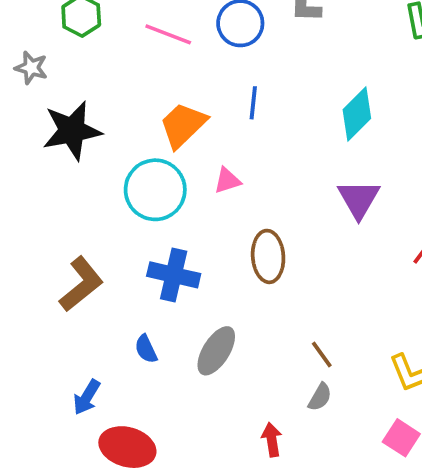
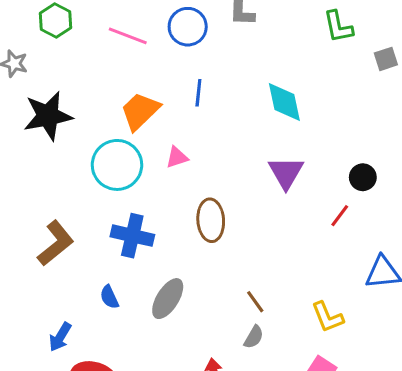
cyan diamond: (357, 114) -> (284, 102), turned -57

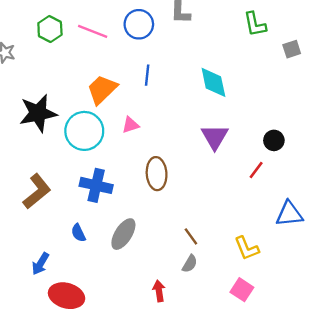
green hexagon: (56, 21) -> (50, 29), moved
black star: (48, 116) -> (38, 113), moved

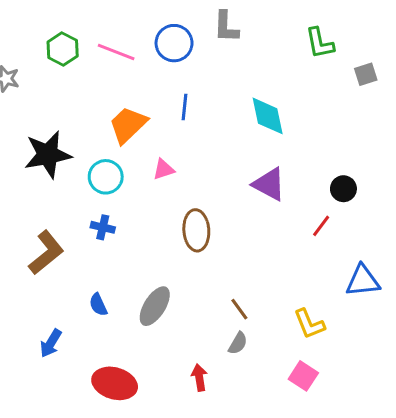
cyan circle: (84, 131) -> (106, 177), size x0.7
purple triangle: (215, 137) -> (269, 184), turned -32
blue cross: (96, 185) -> (103, 227), moved, size x0.6
red ellipse: (67, 296) -> (115, 383), moved

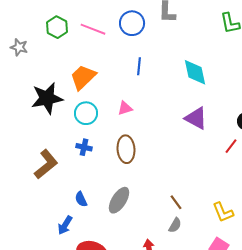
orange trapezoid: (128, 125) -> (83, 77), moved
brown ellipse: (196, 230) -> (126, 149), moved
blue arrow: (51, 343) -> (65, 225), moved

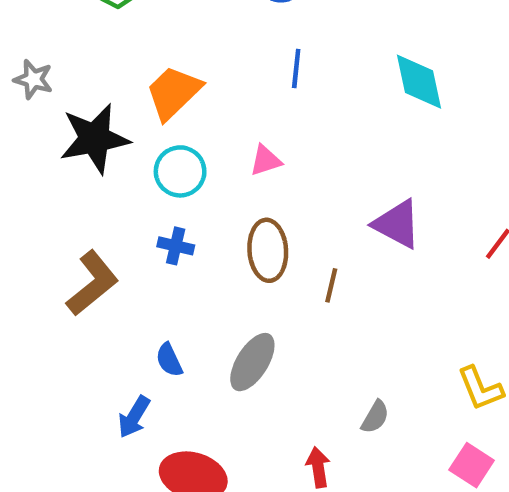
gray star: (19, 47) -> (33, 79), moved
purple triangle: (196, 118) -> (397, 224), moved
brown line: (176, 202) -> (331, 285), moved, turned 49

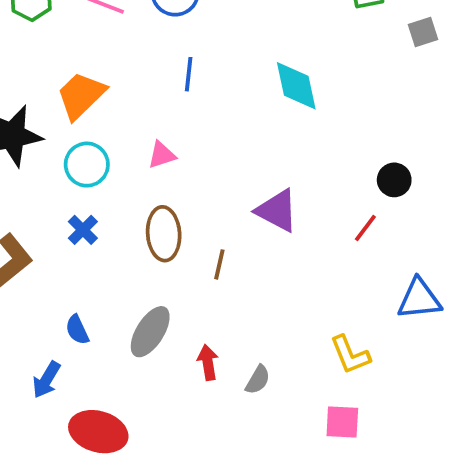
blue cross: (176, 246) -> (83, 230), turned 32
pink square: (472, 465) -> (342, 422), turned -30
red arrow: (318, 467) -> (208, 362), moved

